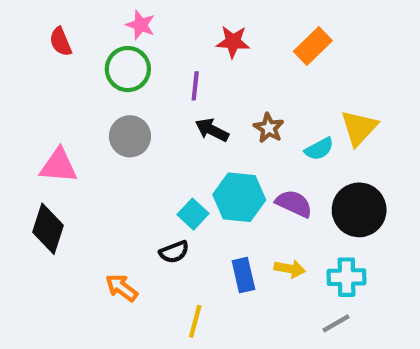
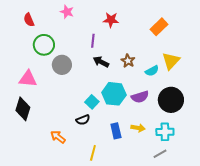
orange rectangle: (313, 46) -> (159, 27), moved
green circle: (128, 69) -> (44, 45), moved
purple semicircle: (294, 204) -> (140, 97), turned 138

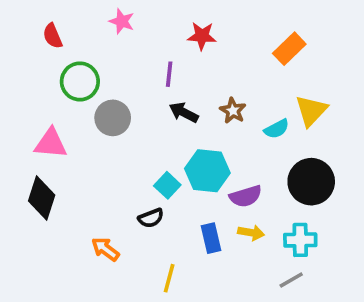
purple semicircle: (140, 97) -> (246, 196), moved

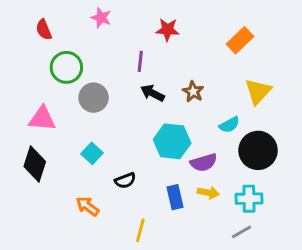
cyan semicircle: (277, 129) -> (229, 125), moved
cyan square: (167, 185) -> (92, 153), moved

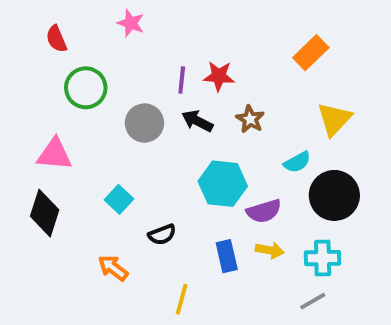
red star: (167, 30) -> (219, 76), moved
gray circle: (94, 98) -> (144, 123), moved

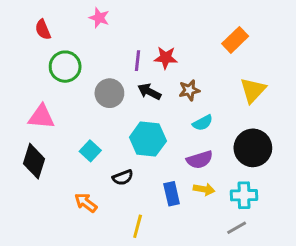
brown star: (250, 119) -> (189, 90), turned 30
cyan semicircle: (297, 162) -> (203, 123), moved
cyan hexagon: (223, 184) -> (148, 139), moved

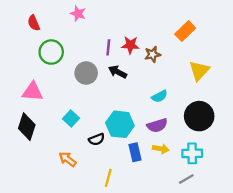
brown star: (189, 90) -> (153, 54), moved
cyan hexagon: (148, 139) -> (120, 124), moved

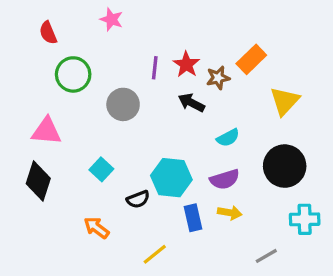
orange rectangle: (185, 31) -> (251, 59), moved
red star: (130, 45) -> (186, 64), turned 30
black arrow: (118, 72) -> (191, 103), moved
cyan cross: (192, 153) -> (305, 219), moved
yellow line: (108, 178) -> (155, 254), turned 36

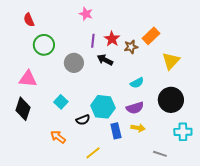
pink star: (111, 19) -> (86, 14), moved
black arrow: (191, 103) -> (105, 60), moved
gray line: (266, 256) -> (160, 154), turned 48

